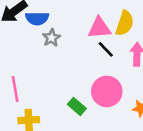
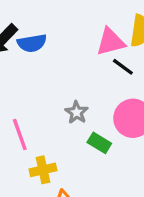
gray star: (51, 38) -> (77, 112), moved

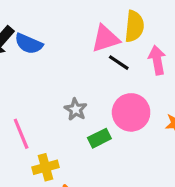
blue semicircle: (32, 43) -> (29, 44), turned 36
green rectangle: (99, 143) -> (99, 138), turned -55

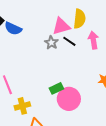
gray star: (76, 109) -> (51, 43), moved
pink circle: (131, 112) -> (69, 99), moved

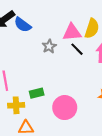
gray star: (51, 43) -> (49, 46), moved
green rectangle: (56, 88) -> (37, 93), moved

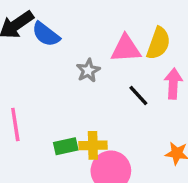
black line: (77, 49) -> (138, 96), moved
yellow cross: (16, 105) -> (93, 145), moved

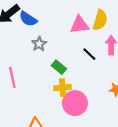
gray star: (88, 70) -> (39, 44), moved
green rectangle: (66, 146) -> (59, 67), moved, turned 56

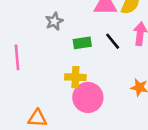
green rectangle: (59, 67) -> (82, 43), moved, turned -56

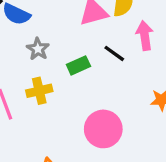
yellow cross: (75, 77) -> (39, 91), moved

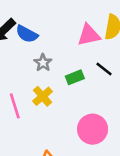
yellow cross: (39, 91) -> (43, 96), turned -30

